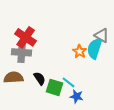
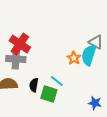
black semicircle: (40, 78) -> (34, 85), turned -136
cyan line: (69, 82) -> (57, 81), moved
blue star: (77, 96) -> (95, 103), moved

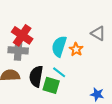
cyan semicircle: (89, 55) -> (59, 46), moved
black semicircle: (34, 85) -> (36, 76), size x1.5

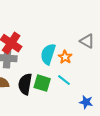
cyan line: (59, 72) -> (64, 80), moved
green square: (51, 85) -> (42, 83), moved

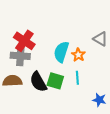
cyan line: (64, 80) -> (77, 78), turned 48
black semicircle: (25, 84) -> (38, 82), turned -40

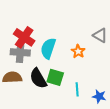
cyan semicircle: (61, 52) -> (48, 48), moved
cyan line: (77, 78) -> (77, 89), moved

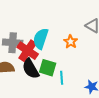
red cross: (24, 37) -> (28, 51), moved
cyan line: (77, 89) -> (62, 78), moved

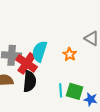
green square: (48, 68) -> (75, 91), moved
black semicircle: (31, 69) -> (30, 81), turned -145

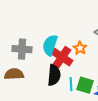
red cross: (27, 63) -> (62, 57), moved
black semicircle: (30, 81) -> (54, 75), moved

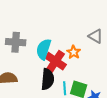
gray cross: (22, 49) -> (16, 42), moved

